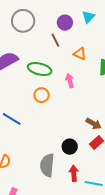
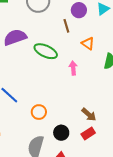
orange circle: (42, 95) -> (39, 112), moved

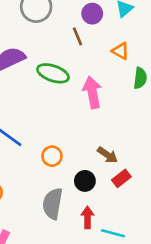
orange triangle: (88, 43) -> (121, 51), moved
pink arrow: (73, 68) -> (92, 92), size x1.6
brown arrow: (89, 114) -> (108, 155), moved

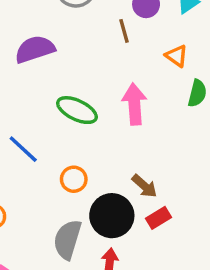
green ellipse: (53, 73) -> (77, 110), moved
black circle: (85, 181) -> (112, 216), size x1.6

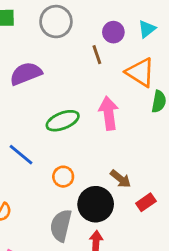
orange triangle: (177, 56) -> (140, 72), size x1.6
green ellipse: (77, 110) -> (63, 121), turned -44
red rectangle: (158, 218) -> (146, 202), moved

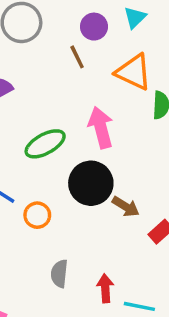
orange circle: (63, 177) -> (37, 215), moved
black circle: (96, 204) -> (91, 183), moved
gray semicircle: (61, 226) -> (59, 274), size x0.7

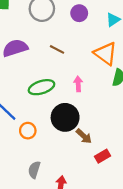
purple circle: (94, 27) -> (79, 13), moved
brown line: (77, 57) -> (57, 49), moved, turned -48
pink arrow: (101, 127) -> (78, 84), size x0.6

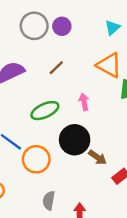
purple circle: (79, 13) -> (62, 26), moved
brown line: (57, 49) -> (56, 68), turned -64
orange circle: (28, 131) -> (36, 159), size x1.5

